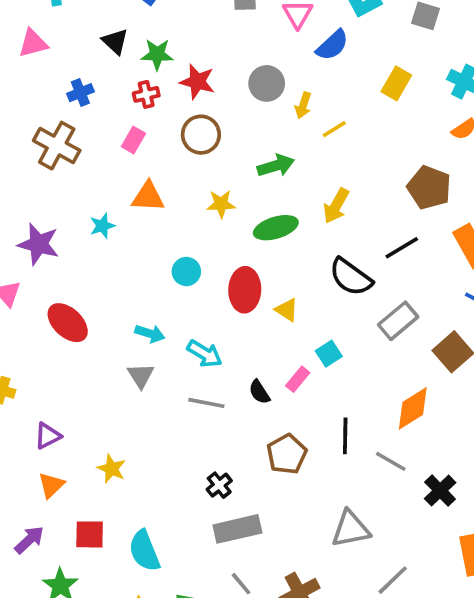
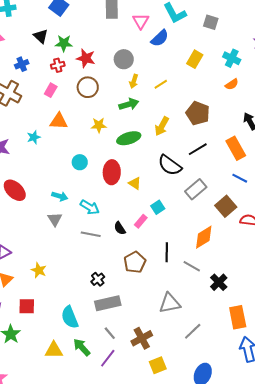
yellow arrow: (303, 105) -> (134, 81), moved
brown pentagon: (429, 188) -> (198, 113), moved
cyan semicircle: (144, 551) -> (70, 317), moved

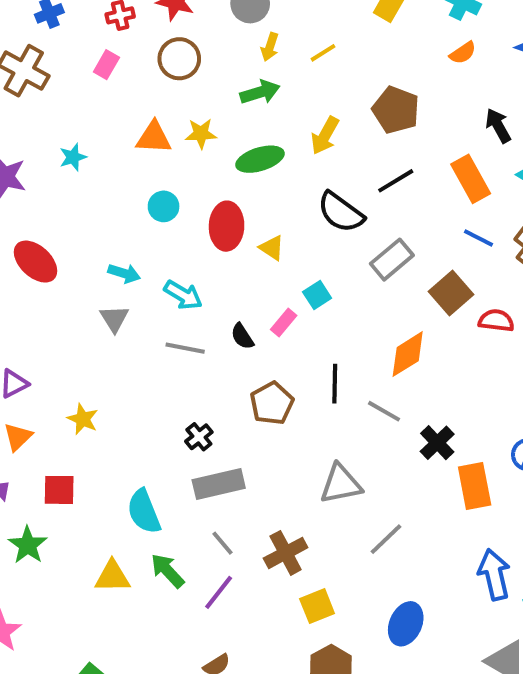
orange triangle: (59, 121) -> (154, 137), moved
orange rectangle: (238, 317) -> (475, 486), moved

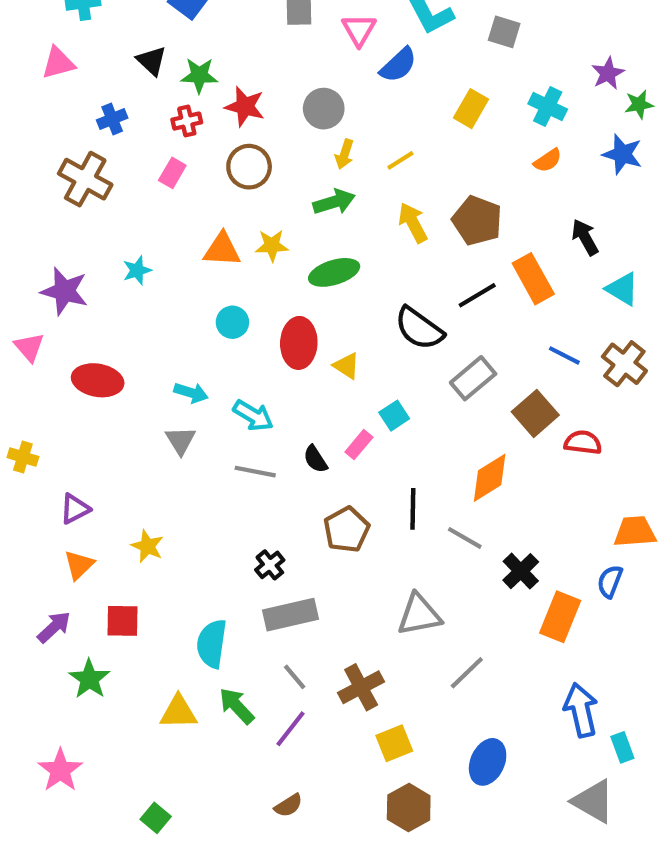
yellow arrow: (325, 136) -> (413, 223), moved, turned 123
orange rectangle: (471, 179) -> (533, 279), moved
red ellipse: (36, 262) -> (98, 380), turned -33
orange rectangle: (475, 486) -> (560, 617), turned 33
cyan semicircle: (144, 512) -> (212, 644), turned 30

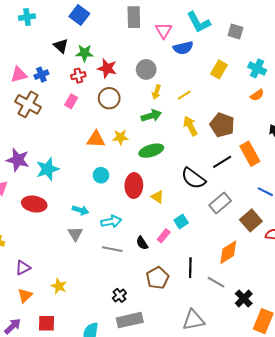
pink triangle: (58, 63) -> (19, 75), moved
blue semicircle: (398, 65) -> (183, 48), turned 30
cyan star: (137, 270) -> (48, 169), moved, size x1.6
cyan arrow: (253, 416) -> (111, 221), turned -42

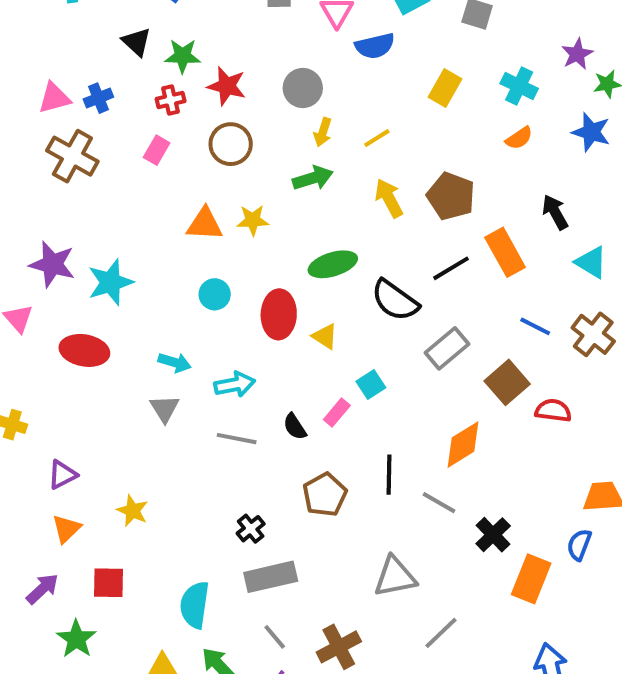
green ellipse: (151, 151) -> (333, 264), moved

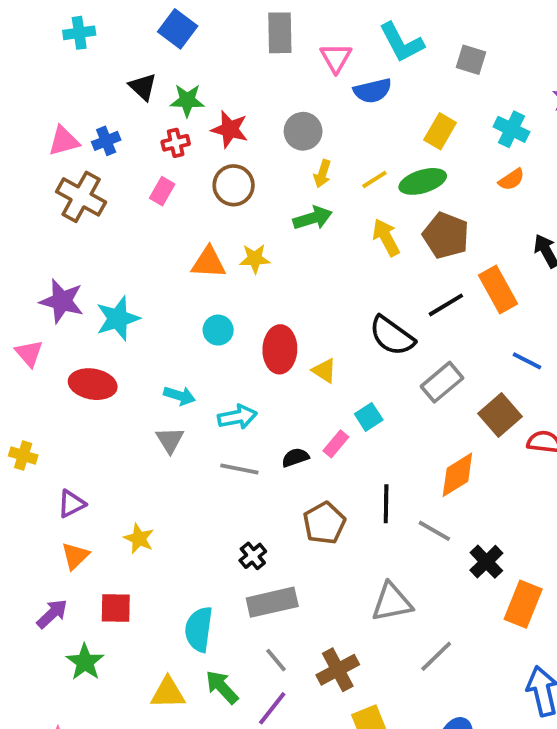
green ellipse: (333, 264) -> (423, 181), moved
black semicircle: (295, 427) -> (295, 457), turned 104

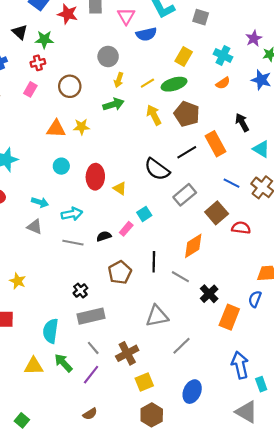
red star: (230, 129) -> (68, 14), moved
gray triangle: (170, 440) -> (35, 227), turned -35

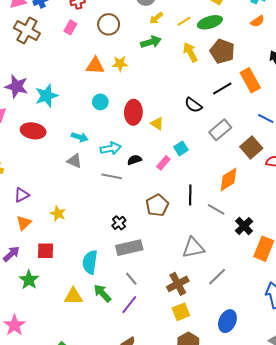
yellow arrow: (119, 80) -> (156, 18), turned 32
black semicircle: (157, 169) -> (193, 105), size x0.7
black semicircle: (104, 236) -> (134, 160), moved
brown cross: (127, 353) -> (178, 284), moved

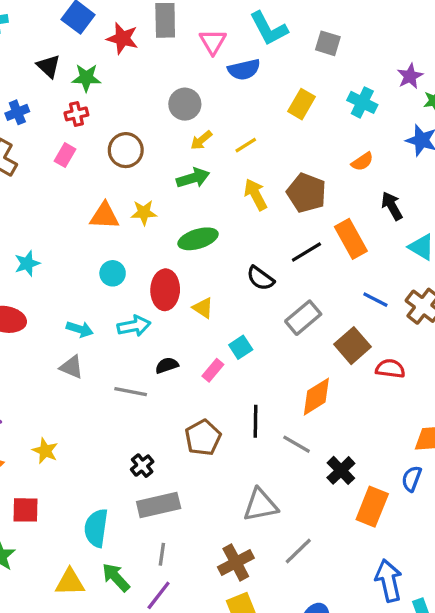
orange semicircle: (257, 21) -> (362, 162), moved
green ellipse: (210, 22) -> (198, 239), moved
cyan star: (47, 96) -> (27, 263), size x0.7
cyan arrow: (111, 148) -> (134, 326), moved
gray line: (131, 279) -> (162, 554), turned 48

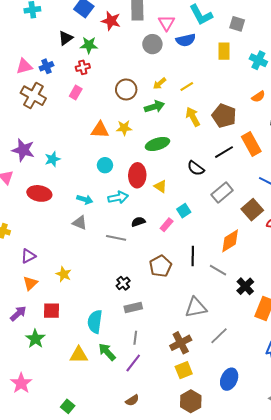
black triangle: (49, 66) -> (66, 38), turned 42
gray circle: (185, 104) -> (152, 44), moved
yellow rectangle: (302, 104) -> (224, 51), moved, turned -30
brown circle: (126, 150) -> (126, 90), moved
gray rectangle: (159, 505) -> (133, 307), size x0.7

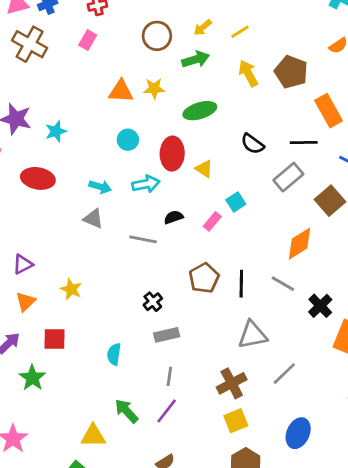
black line: (224, 152) -> (304, 142), moved, turned 30
black line: (193, 256) -> (241, 284), moved
cyan semicircle: (95, 322) -> (114, 354), size x0.7
green arrow: (107, 352) -> (126, 411), moved
yellow triangle: (79, 355) -> (93, 436), moved

